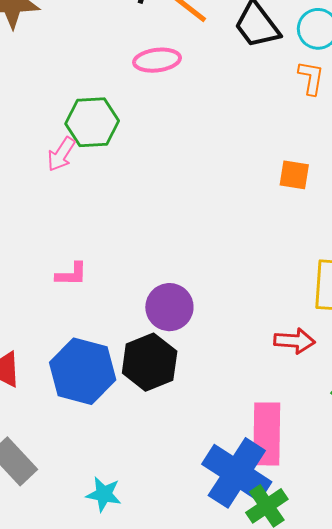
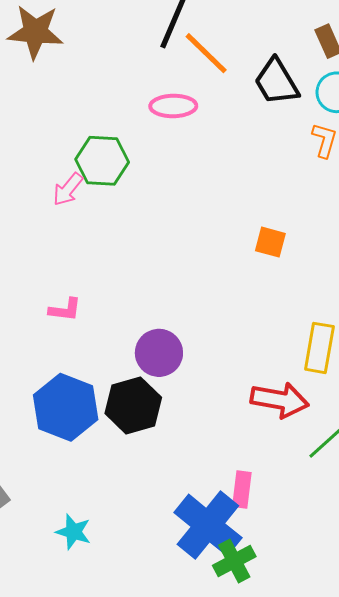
orange square: (294, 175) -> (270, 242), moved
red arrow: (295, 341) -> (280, 400), size x1.4
pink rectangle: (267, 434) -> (242, 489), size x0.6

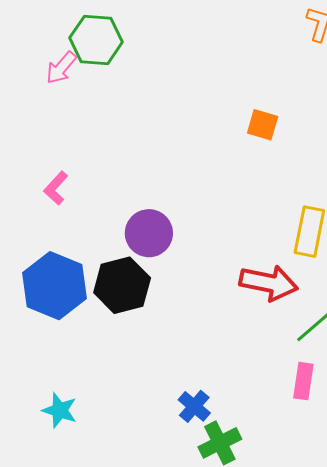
pink L-shape: (65, 310) -> (56, 188), turned 124
pink rectangle: (242, 489) -> (303, 381), moved
blue cross: (208, 525) -> (194, 406), size x0.5

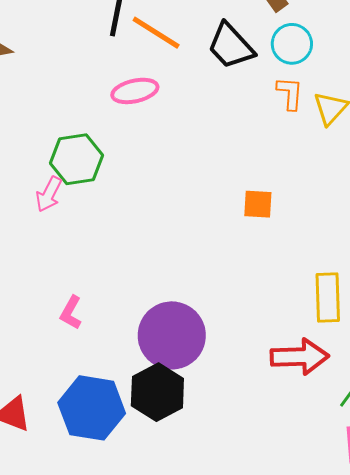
purple circle: (149, 233) -> (172, 335), size x1.4

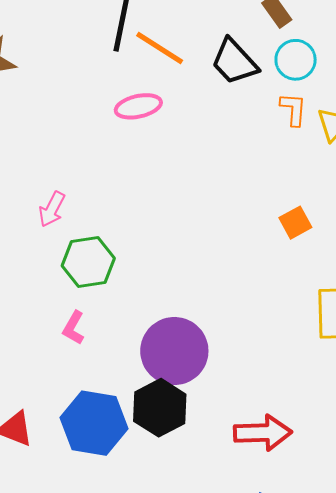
green hexagon: (76, 159) -> (88, 262), moved
orange square: (258, 204) -> (295, 223), moved, turned -32
red arrow: (300, 357) -> (263, 433), moved

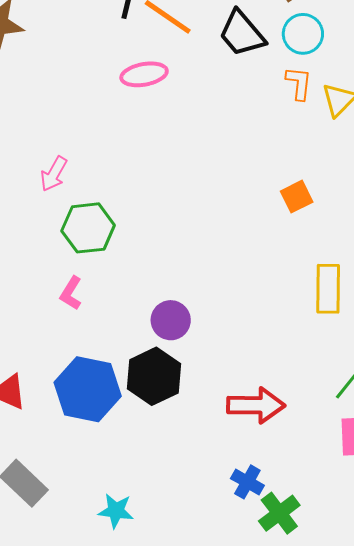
purple circle: (174, 351) -> (171, 320), size x0.6

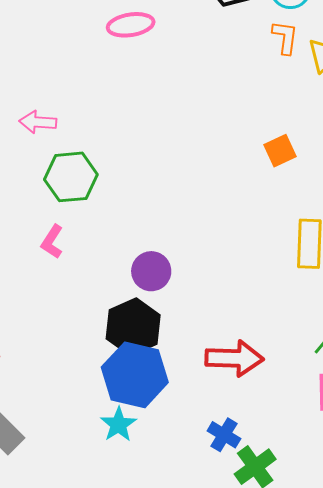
pink arrow: (54, 174) -> (38, 122), turned 63
blue hexagon: (88, 389) -> (135, 375), moved
cyan star: (116, 511) -> (119, 424), moved, turned 30

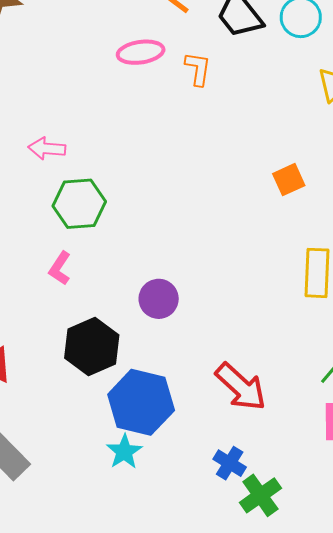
orange L-shape: (285, 37) -> (198, 69), moved
black hexagon: (133, 327) -> (92, 346), moved
red arrow: (234, 358) -> (241, 387), turned 40

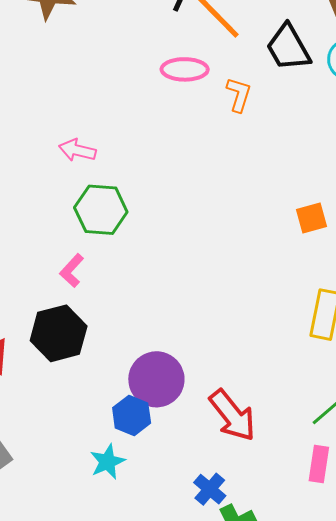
purple circle: (159, 299) -> (156, 379), moved, size x1.4
black hexagon: (92, 346) -> (59, 333), moved
blue hexagon: (141, 402) -> (132, 415), size x0.6

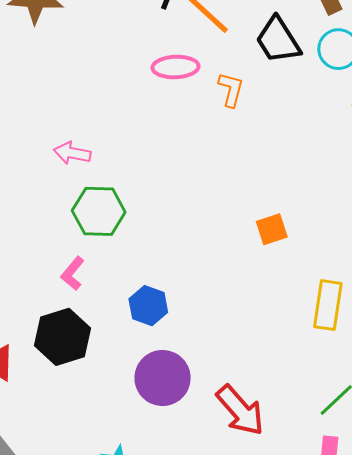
orange square: (312, 218) -> (272, 229), moved
blue hexagon: (132, 415) -> (148, 306), moved

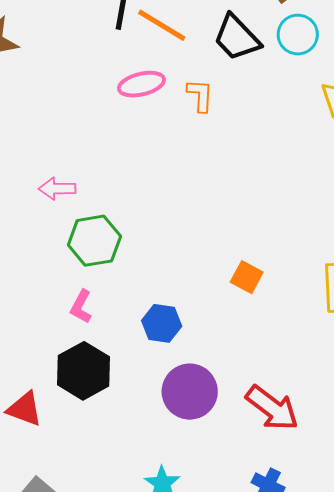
orange square: (272, 229) -> (247, 277), moved, turned -32

